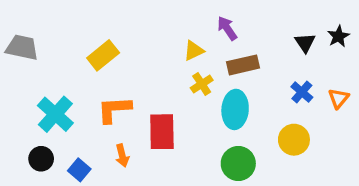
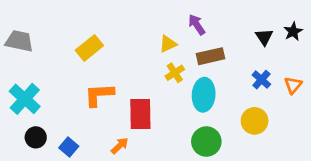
cyan cross: (55, 114) -> (25, 99), moved
orange arrow: (122, 156) -> (120, 146), moved, turned -120

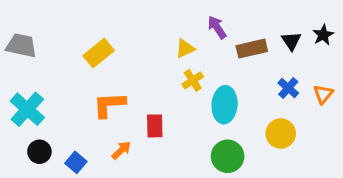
brown rectangle: (210, 56) -> (252, 49), moved
red rectangle: (140, 114) -> (155, 126), size x0.7
orange arrow: (120, 146) -> (121, 150), moved

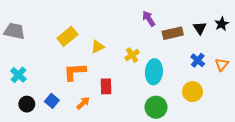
yellow triangle: (185, 49) -> (98, 47), moved
cyan cross: (27, 109) -> (18, 75), size x0.7
blue square: (76, 162) -> (52, 101), moved

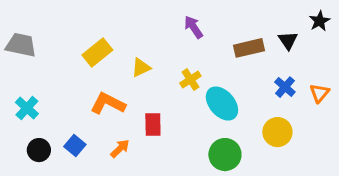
purple arrow: (149, 19) -> (193, 27), moved
black star: (222, 24) -> (319, 21), moved
orange L-shape: (75, 72) -> (108, 104), turned 30
cyan ellipse: (154, 72) -> (222, 104), turned -45

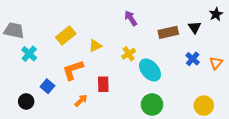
orange L-shape: (108, 104) -> (73, 70), turned -45
cyan cross: (27, 108) -> (29, 54), moved
yellow circle: (277, 132) -> (204, 106), moved
blue square: (75, 146) -> (47, 86), moved

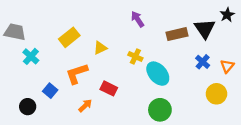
black triangle: (195, 27) -> (205, 29), size x1.5
yellow cross: (129, 54) -> (135, 56), turned -32
red rectangle: (103, 84) -> (109, 88), turned -63
yellow circle: (204, 106) -> (216, 94), moved

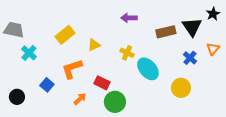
purple arrow: (138, 19) -> (129, 18), turned -56
orange triangle: (227, 66) -> (213, 49), moved
yellow circle: (216, 94) -> (181, 88), moved
black circle: (28, 107) -> (17, 97), moved
green circle: (160, 110) -> (115, 102), moved

